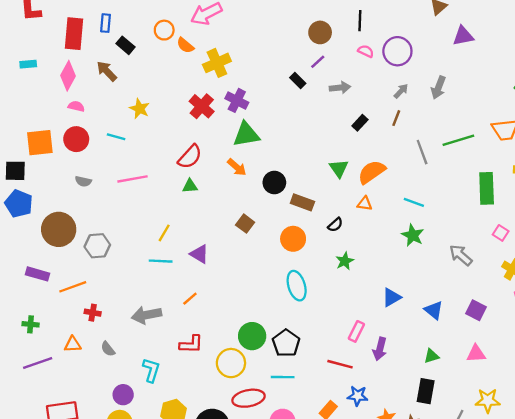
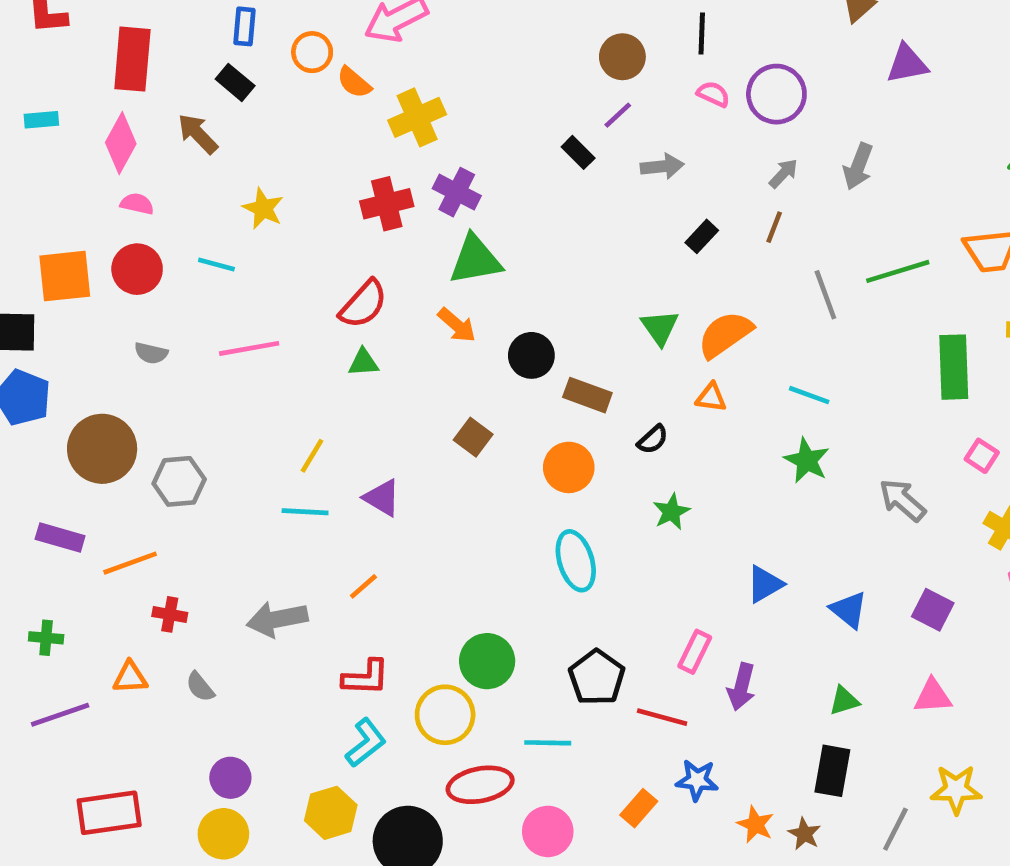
blue rectangle: (106, 23) -> (244, 26), moved
red cross: (202, 106) -> (387, 204), turned 35
black pentagon: (286, 343) -> (597, 677), moved
cyan L-shape: (151, 370) -> (366, 743), moved, turned 35

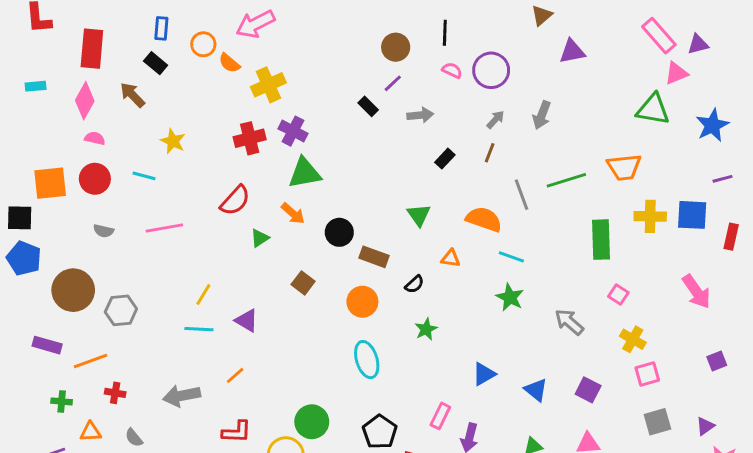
orange semicircle: (725, 334) -> (484, 219), moved, turned 54
green triangle: (363, 362) -> (260, 238), moved, turned -30
green cross: (46, 638) -> (62, 401), moved

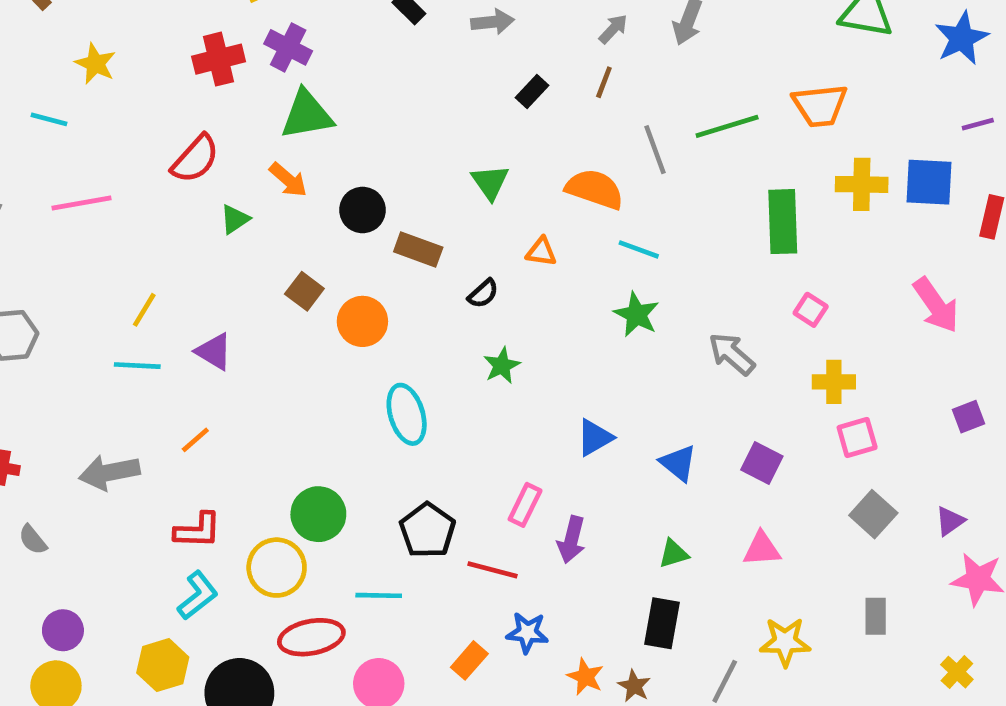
orange circle: (362, 302) -> (362, 321), moved
yellow cross: (633, 339) -> (834, 382), turned -30
gray square: (657, 422) -> (873, 514), turned -32

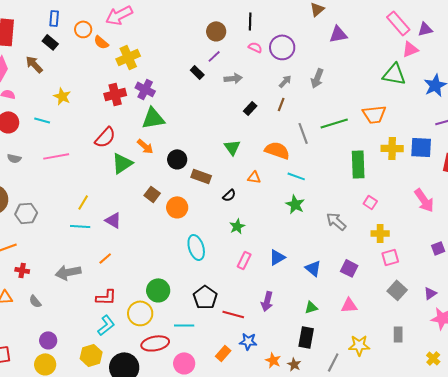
green triangle: (235, 219) -> (122, 163), size x1.6
pink rectangle: (525, 505) -> (244, 260), moved

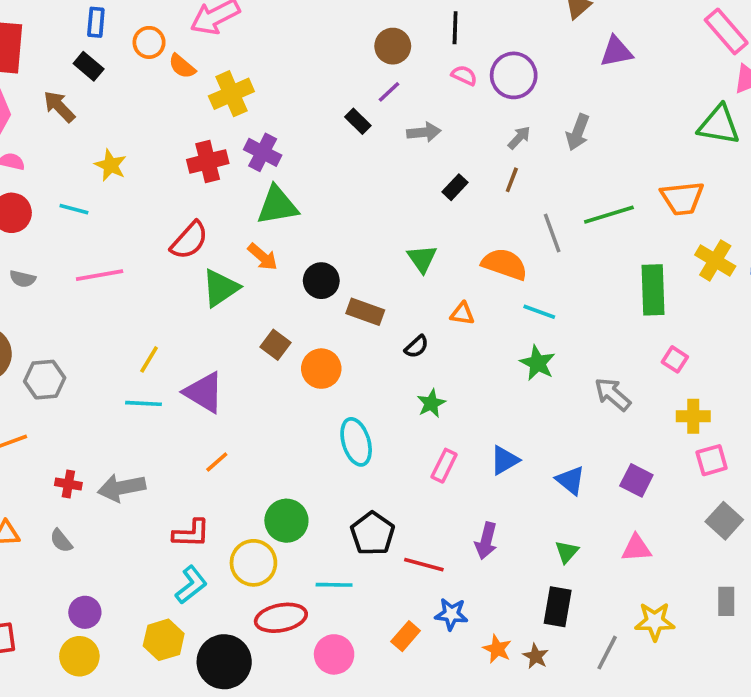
yellow cross: (392, 148) -> (715, 260), turned 30
purple triangle: (113, 220) -> (204, 392), size x1.4
orange line: (105, 258) -> (217, 462), moved
red cross: (22, 270) -> (68, 484), moved
green triangle: (311, 307) -> (567, 552), turned -32

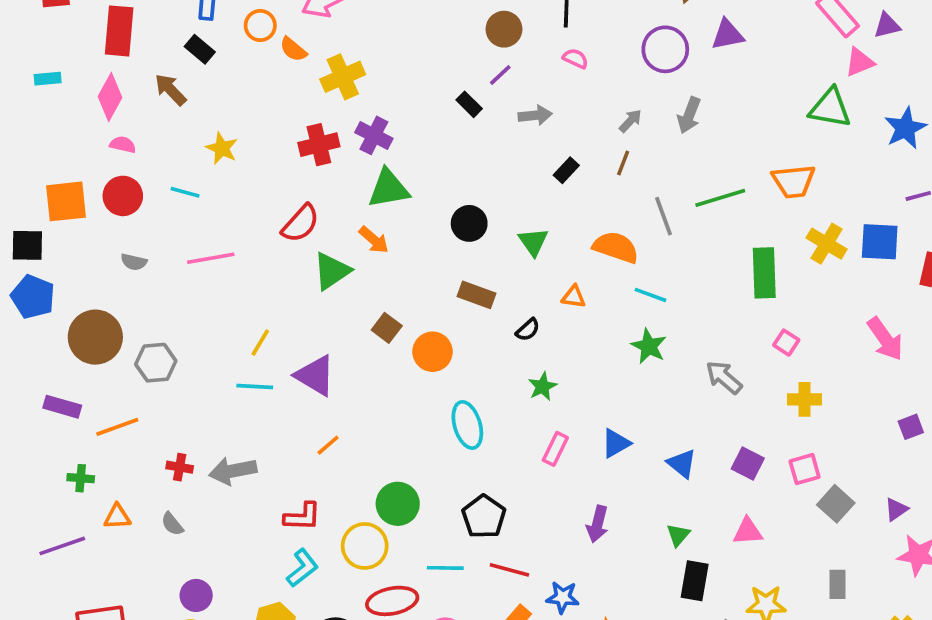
purple circle: (514, 75) -> (665, 49), moved
black circle: (321, 281) -> (469, 223), moved
pink square: (712, 460) -> (805, 469), moved
red line: (424, 565) -> (509, 570), moved
black rectangle: (558, 607) -> (695, 581), moved

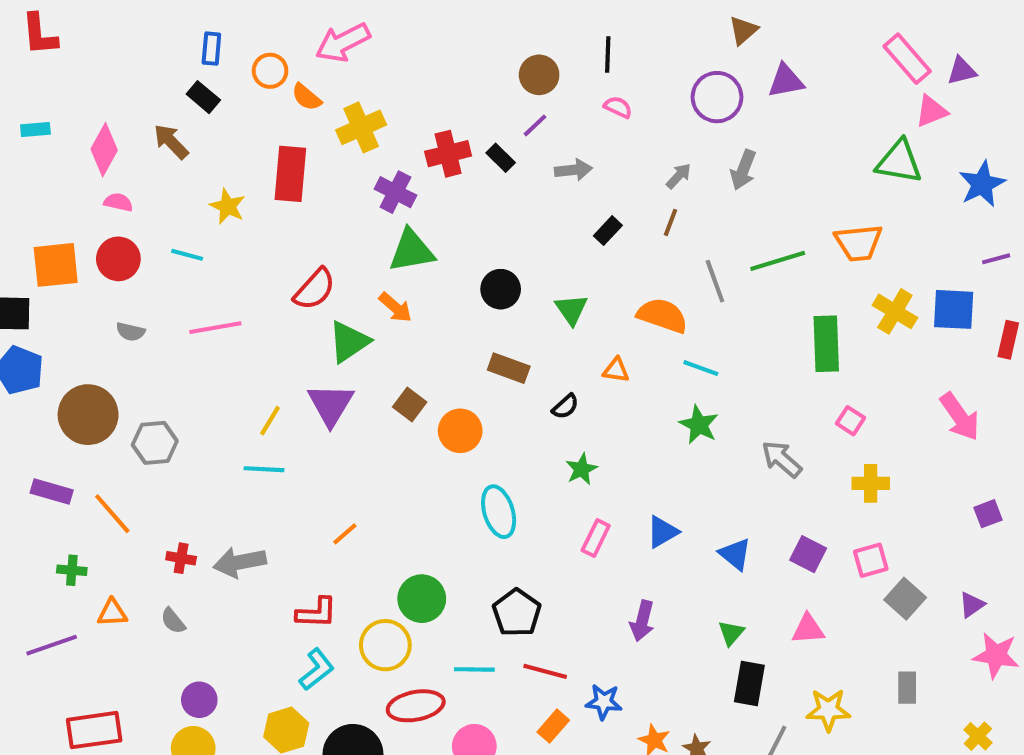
red rectangle: (119, 31) -> (290, 174), moved
red cross: (319, 145) -> (448, 154), moved
purple triangle: (315, 376) -> (331, 404), moved, turned 30
orange line: (117, 427) -> (112, 514), turned 69

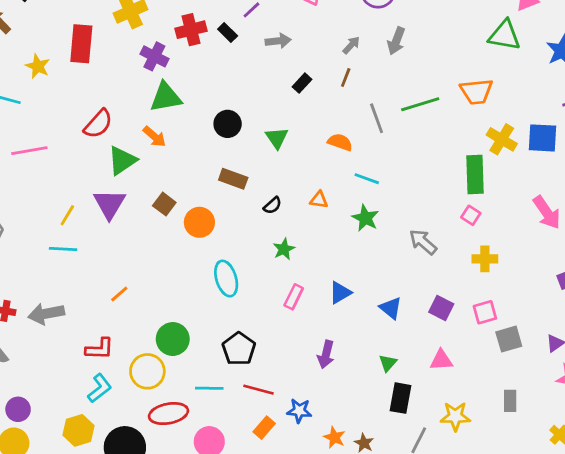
orange semicircle: (662, 315) -> (340, 142), size x0.7
green rectangle: (826, 344) -> (475, 174), moved
orange triangle: (616, 370) -> (319, 200), moved
gray square: (905, 599) -> (509, 339), turned 32

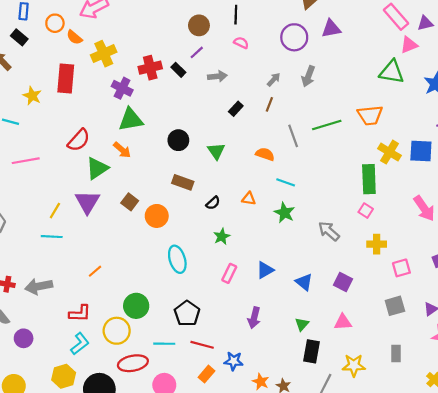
pink square: (485, 312) -> (401, 268), moved
purple circle: (18, 409) -> (24, 338), moved

